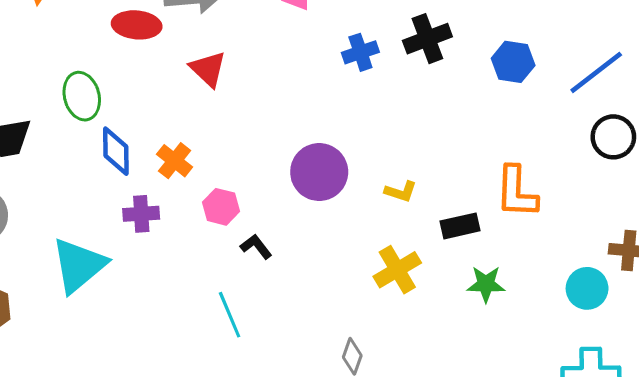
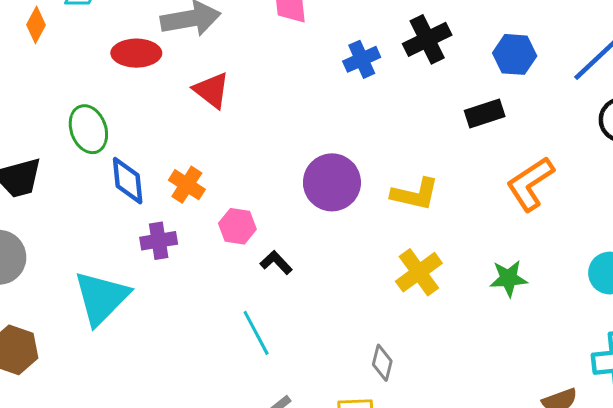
yellow L-shape: (401, 192) -> (415, 194), size x1.5
orange L-shape: (516, 192) -> (530, 184), turned 60
black rectangle: (460, 226) -> (485, 113), moved

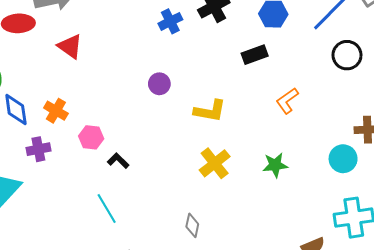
purple circle: (332, 182) -> (159, 84), moved, size x0.6
orange L-shape: (530, 184) -> (287, 101), size x0.7

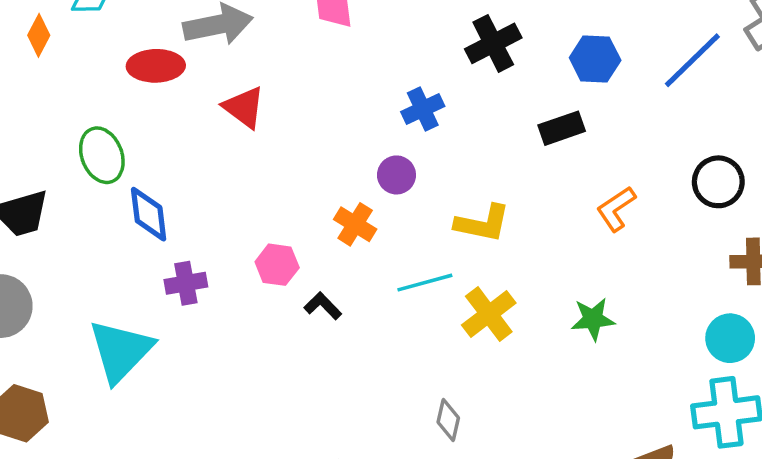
blue cross: (170, 21) -> (423, 109), moved
black circle: (347, 55) -> (718, 182), moved
orange cross: (56, 111) -> (355, 224), moved
cyan circle: (343, 159) -> (730, 338), moved
cyan line: (107, 209) -> (425, 283), moved, turned -76

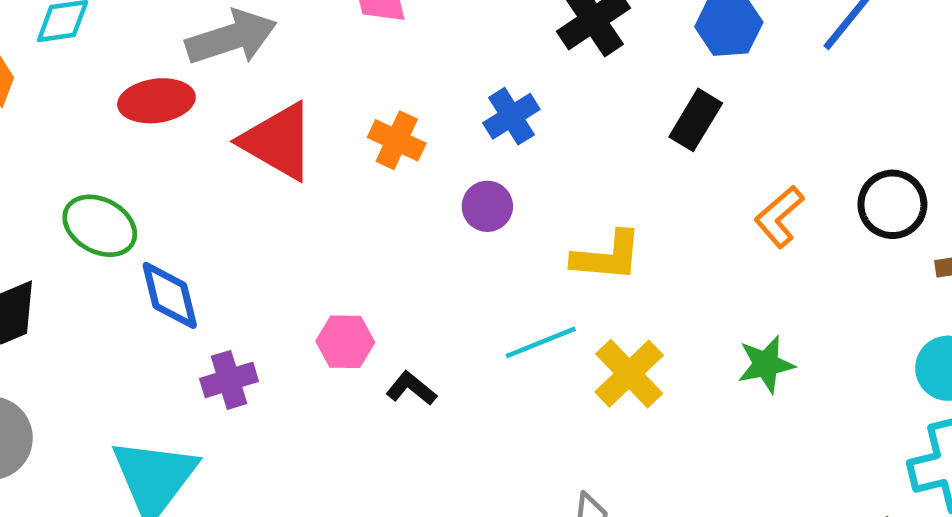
red triangle: (244, 107) -> (278, 141), size x1.4
black rectangle: (562, 128) -> (696, 120), turned -33
green ellipse: (102, 155) -> (100, 226), turned -34
black circle: (718, 182) -> (892, 204), moved
orange cross: (355, 224) -> (397, 140), moved

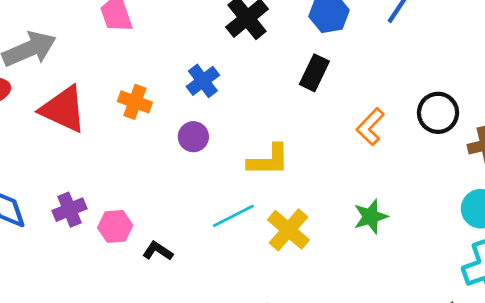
purple cross: (229, 380) -> (70, 210), moved

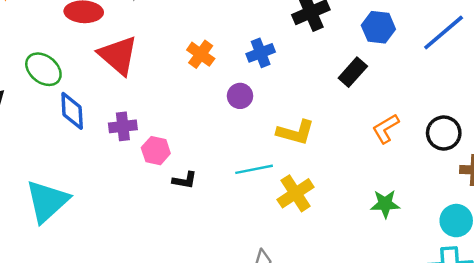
red triangle: (63, 109) -> (118, 55), moved
green star: (371, 217) -> (385, 204), moved
black L-shape: (158, 251) -> (185, 180), turned 140

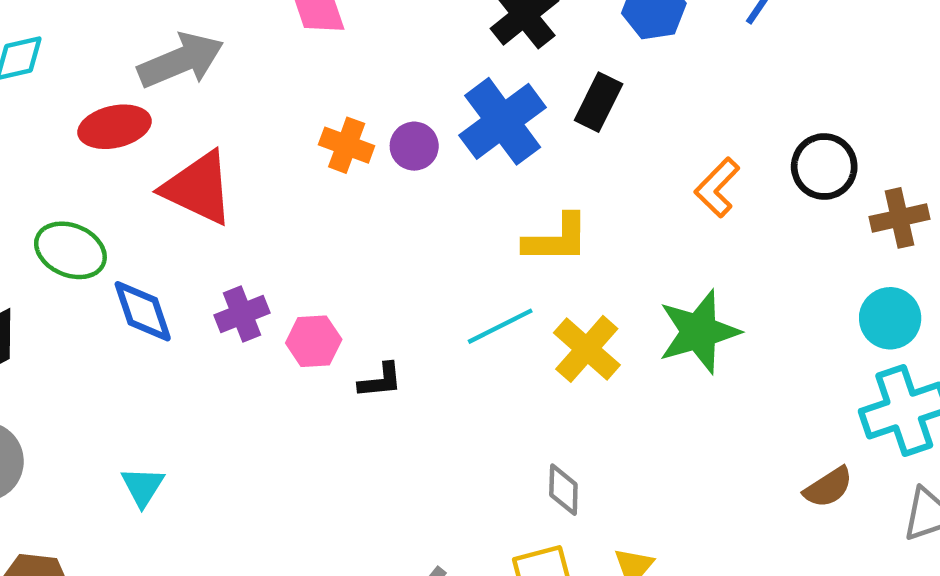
blue cross: (261, 53) -> (503, 121), moved, size x1.6
black rectangle: (353, 72) -> (599, 102), moved
purple circle: (240, 96) -> (414, 146), moved
cyan triangle: (47, 201) -> (143, 487), size x0.5
green star: (385, 204) -> (699, 332), moved, size x1.5

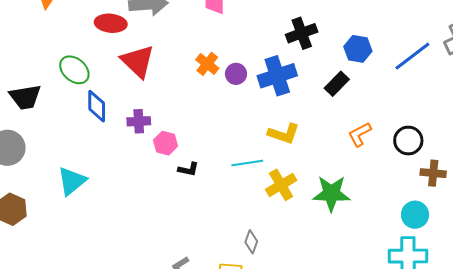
black rectangle: (599, 102) -> (337, 84), moved
cyan triangle: (143, 487) -> (72, 181), size x1.5

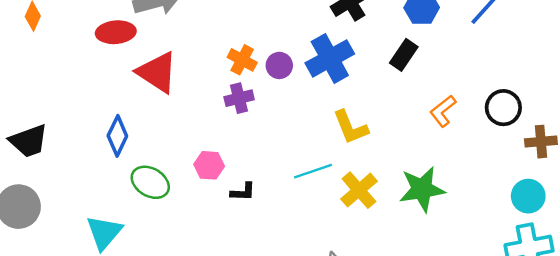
green ellipse: (74, 70) -> (150, 182), moved
blue diamond: (97, 106) -> (117, 136), turned 36
purple cross: (139, 121) -> (239, 98), moved
yellow L-shape: (284, 134) -> (351, 127), turned 60

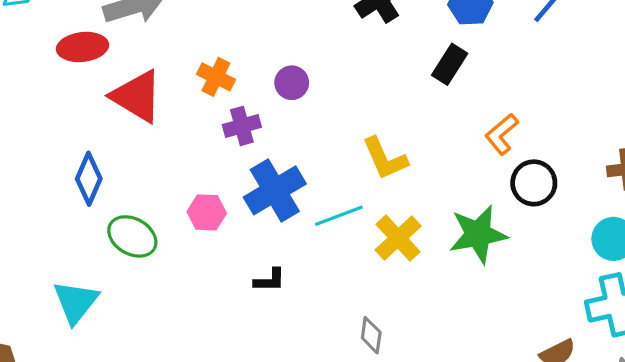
blue cross: (330, 58) -> (275, 190), moved
orange cross: (242, 60) -> (216, 77), moved
black circle: (503, 108) -> (534, 183), moved
black L-shape: (243, 192) -> (270, 280), moved

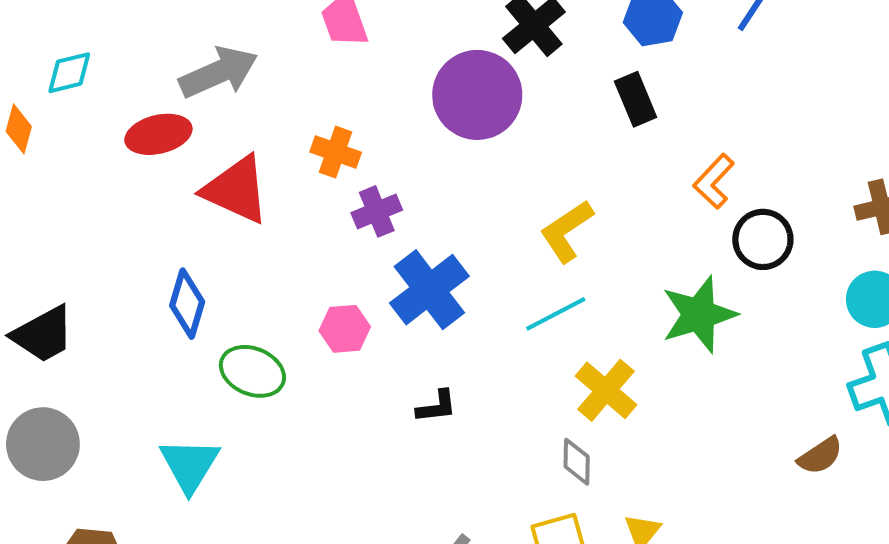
black rectangle: (450, 64) -> (636, 99), turned -48
purple circle: (292, 83) -> (477, 95), moved, size x2.0
yellow L-shape: (385, 159) -> (567, 231), turned 87
cyan line: (339, 216) -> (556, 314), moved
yellow cross: (398, 238) -> (606, 390), moved

